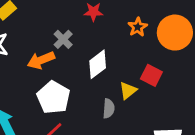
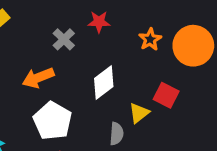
gray cross: (63, 39) -> (64, 39), moved

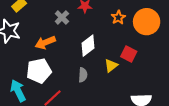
white pentagon: (53, 121) -> (39, 71), moved, turned 30
gray semicircle: (117, 134) -> (83, 75), moved

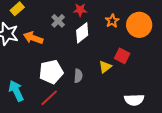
orange arrow: (45, 43) -> (33, 38), moved, turned 42
white diamond: (88, 46) -> (82, 33), moved
white pentagon: (39, 71) -> (51, 72), moved

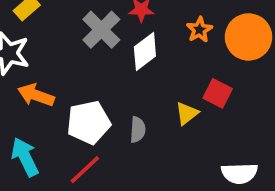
gray cross: (58, 21) -> (101, 30), size x1.5
orange arrow: (33, 38) -> (36, 95), moved

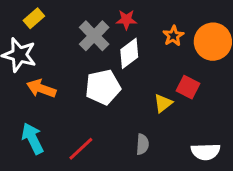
white pentagon: (89, 122) -> (103, 87), moved
gray semicircle: (138, 130) -> (142, 144), moved

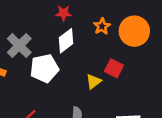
gray cross: (94, 36) -> (19, 46), moved

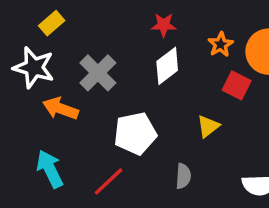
white pentagon: (44, 68) -> (135, 133), moved
red square: (114, 68) -> (237, 85), moved

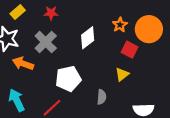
red star: (164, 25) -> (51, 13), moved
yellow triangle: (208, 126) -> (122, 74), moved
gray semicircle: (183, 176) -> (102, 97), moved

